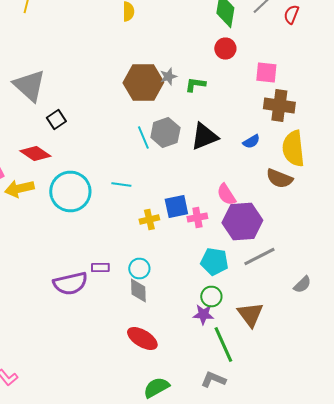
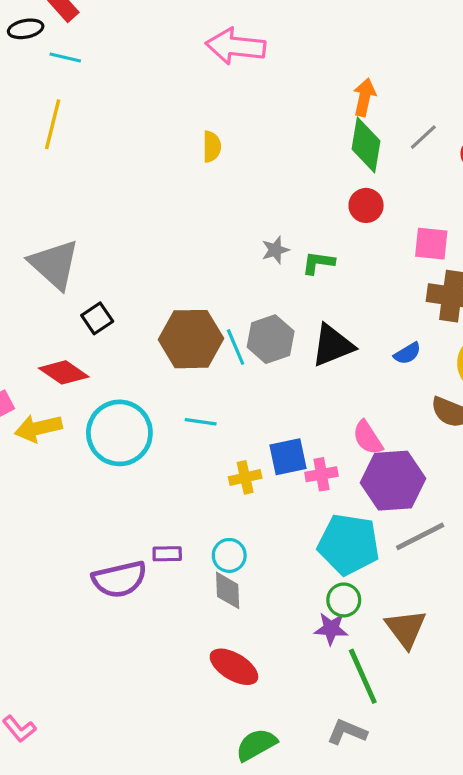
brown hexagon: (143, 82) -> (191, 339), moved
cyan pentagon: (214, 262) -> (349, 544), size x1.4

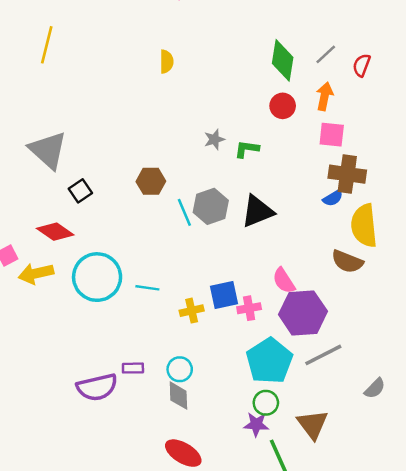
orange arrow: (364, 97) -> (325, 96), moved
brown hexagon: (191, 339) -> (151, 181), moved, size x0.6
blue semicircle: (407, 353) -> (333, 198), moved
cyan line: (201, 422) -> (147, 288), moved
cyan pentagon: (349, 544) -> (269, 361), turned 30

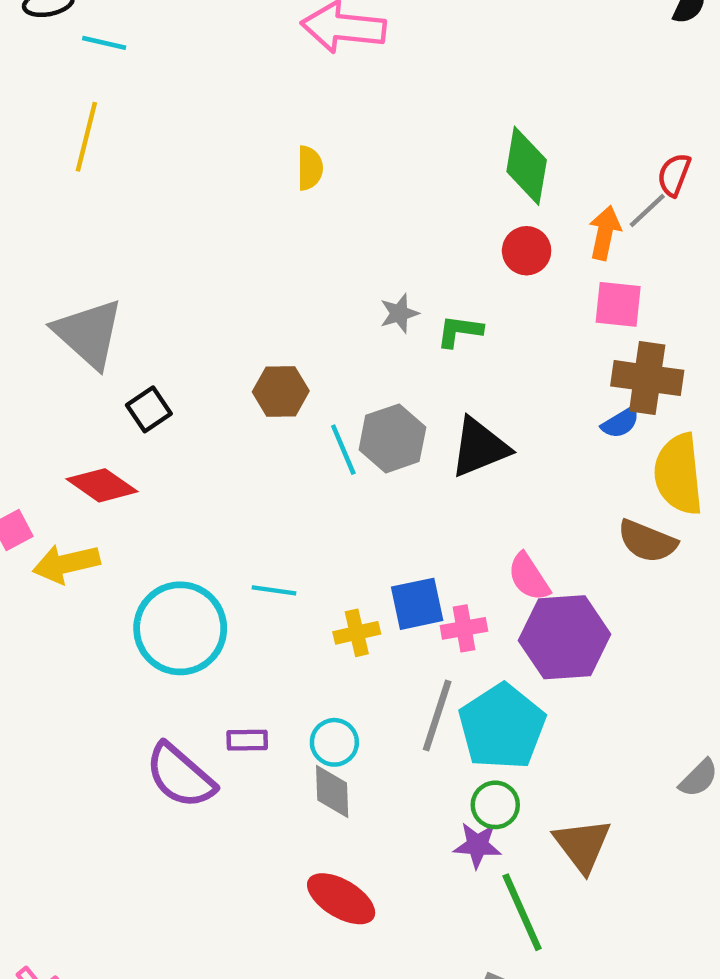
gray line: (326, 54) -> (647, 210), moved
cyan circle: (97, 277) -> (180, 628), moved
gray line: (323, 355) -> (437, 716), moved, turned -45
purple semicircle: (97, 387) -> (180, 776), turned 54

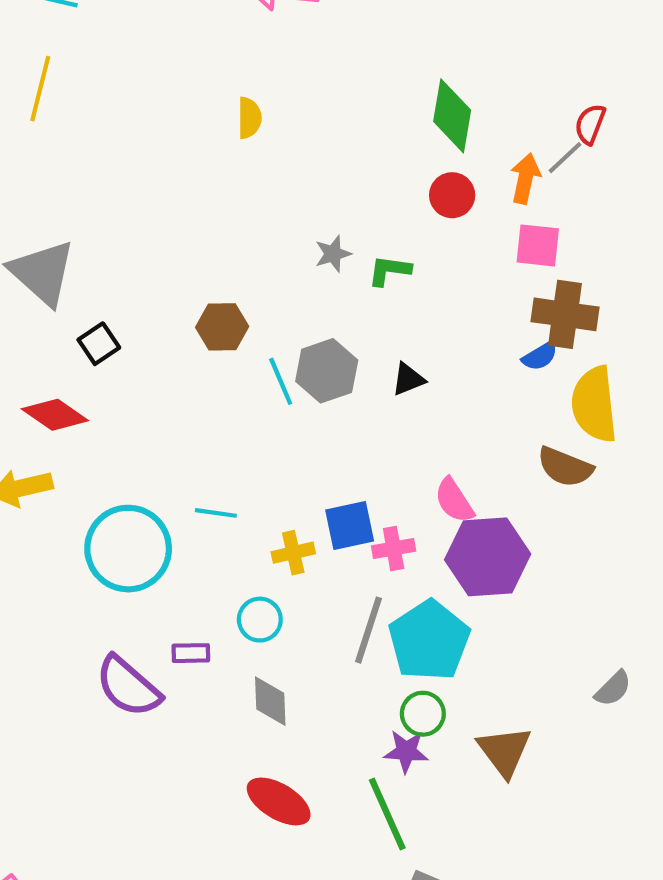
black triangle: (480, 447) -> (408, 379), size x0.6
cyan circle: (334, 742) -> (260, 620), moved
green line: (522, 912) -> (387, 814), moved

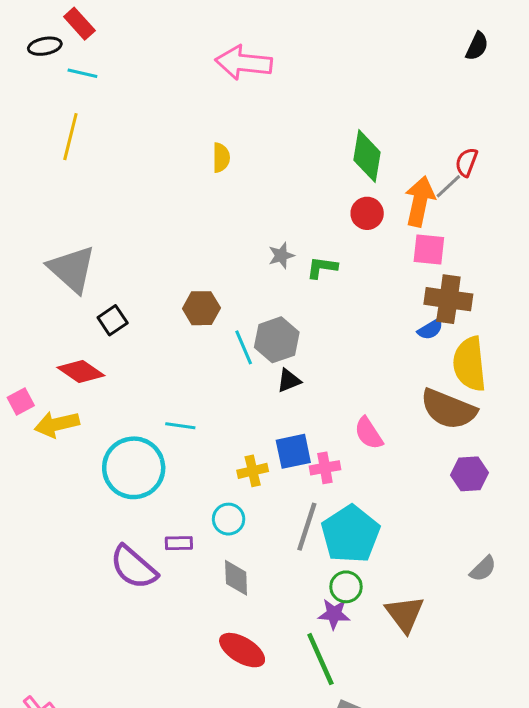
orange arrow: (525, 178) -> (420, 201), size x1.4
black triangle: (408, 379) -> (289, 381), moved
brown semicircle: (565, 467) -> (448, 409), size x1.4
cyan line: (216, 513) -> (180, 426), moved
purple hexagon: (488, 557) -> (469, 474), moved, size x0.6

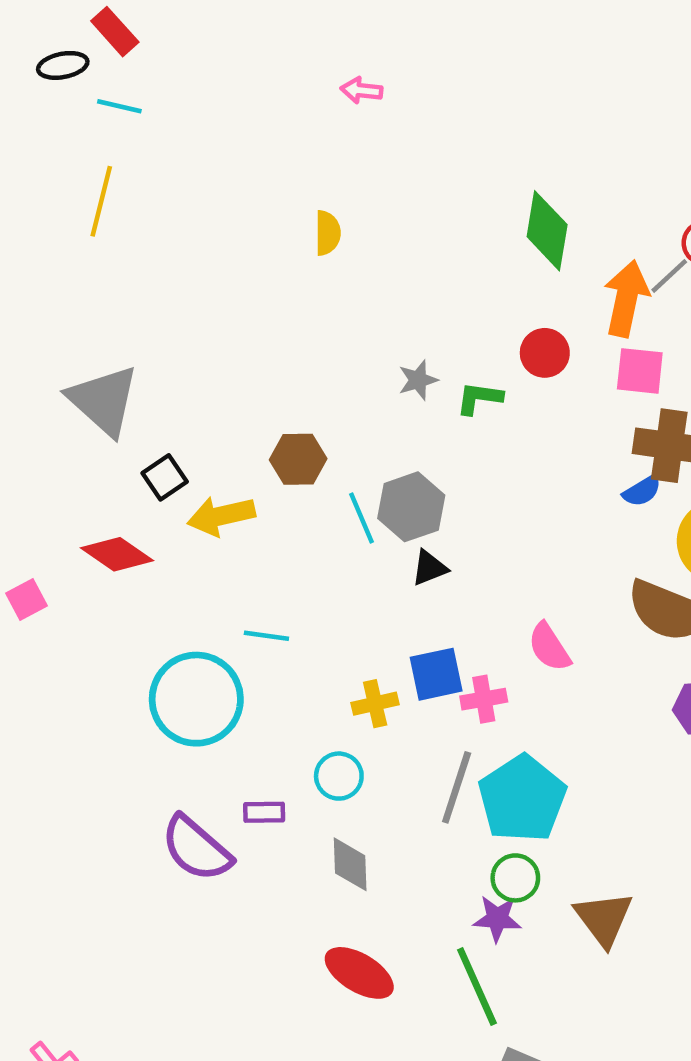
pink arrow: (244, 63) -> (361, 90), size x0.5
red circle: (367, 213) -> (545, 353), moved
yellow arrow: (57, 424) -> (221, 516), moved

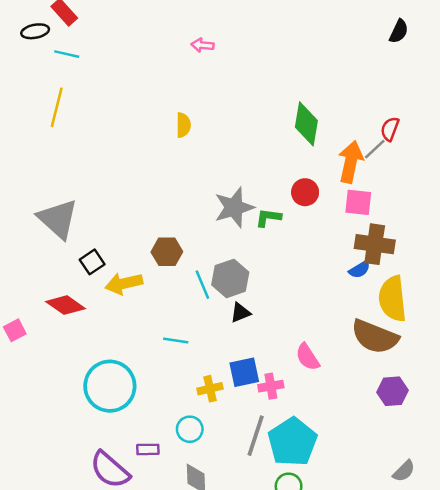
gray star: (418, 380) -> (234, 207), size x1.8
cyan line: (266, 636) -> (176, 341), moved

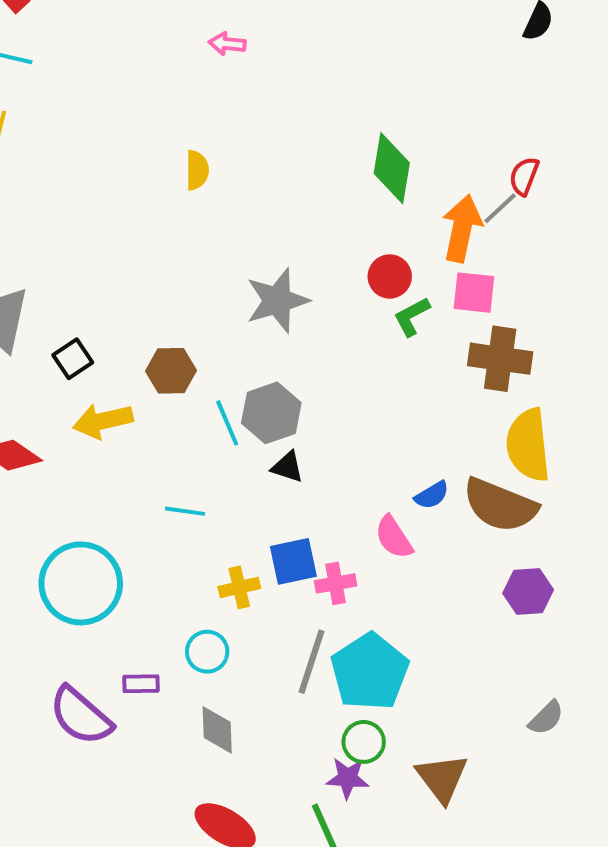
green L-shape: (268, 218) -> (412, 317), moved, turned -36
black square: (92, 262) -> (73, 359), moved
blue semicircle: (360, 270) -> (432, 495), moved
black triangle: (240, 313) -> (287, 467), turned 40

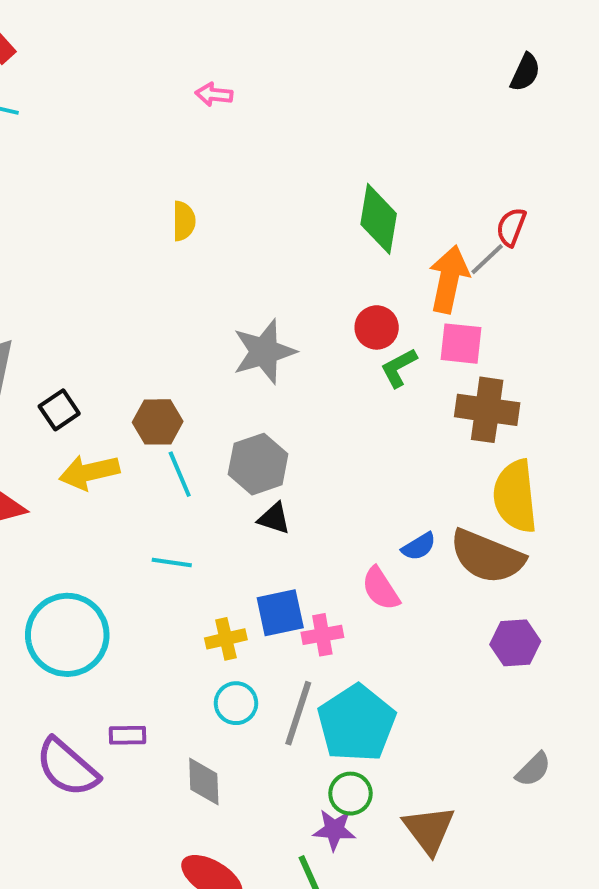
cyan line: (227, 423) -> (180, 474), moved
cyan circle: (207, 652) -> (236, 703), moved

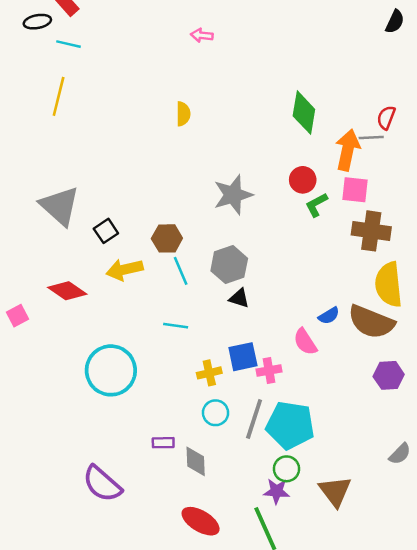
gray line: (487, 259) -> (371, 137), turned 40
cyan pentagon: (357, 723) -> (290, 425), turned -30
purple rectangle: (127, 735) -> (163, 443), moved
purple semicircle: (67, 767) -> (102, 484), moved

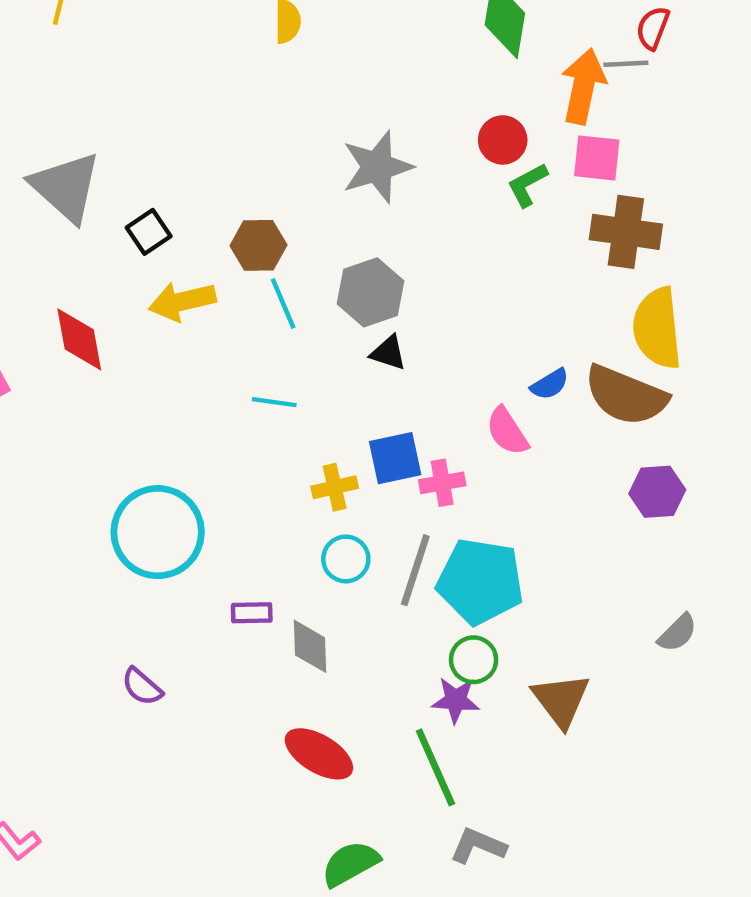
red diamond: (67, 291) -> (79, 339), turned 45
cyan circle: (111, 370) -> (158, 532), moved
purple semicircle: (102, 484) -> (142, 687), size x0.6

